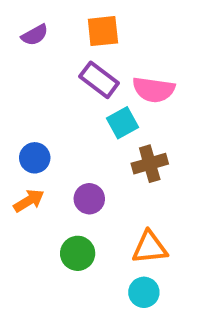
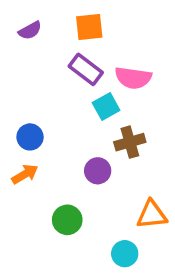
purple circle: (89, 199) -> (98, 171), moved
orange triangle: (150, 247) -> (152, 215), moved

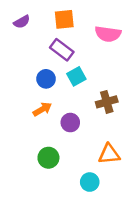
pink semicircle: (133, 78) -> (108, 34), moved
blue circle: (30, 137) -> (46, 79), moved
brown cross: (130, 142) -> (107, 102), moved
orange arrow: (25, 174) -> (42, 109), moved

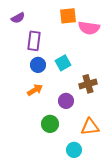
orange square: (64, 19) -> (68, 16), moved
purple rectangle: (62, 50) -> (34, 41), moved, turned 60
purple circle: (70, 123) -> (66, 101), moved
green circle: (48, 158) -> (50, 124), moved

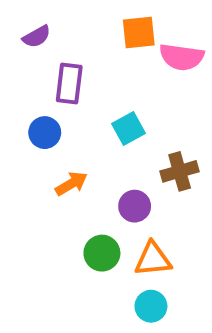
blue circle: (38, 65) -> (45, 133), moved
orange triangle: (90, 127) -> (153, 259), moved

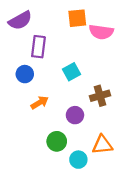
purple semicircle: (37, 37) -> (20, 20), size x1.5
orange triangle: (153, 259) -> (102, 145), moved
cyan circle: (151, 306) -> (78, 160), moved

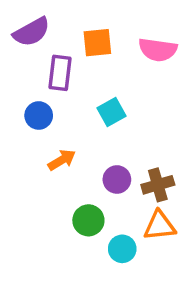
orange square: (77, 18) -> (97, 43), moved
brown cross: (100, 96) -> (158, 185), moved

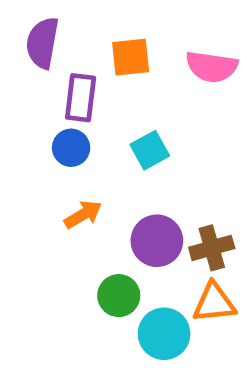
purple semicircle: (32, 32) -> (42, 43), turned 129
blue circle: (39, 115) -> (71, 148), moved
purple circle: (117, 179) -> (157, 241), size x1.4
cyan circle: (122, 249) -> (164, 334), size x1.4

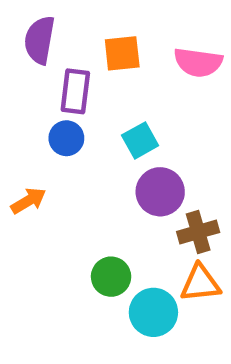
orange arrow: (83, 215) -> (28, 201), moved
purple circle: (157, 241) -> (160, 192), moved

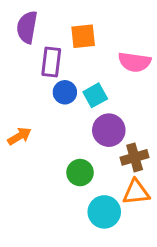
pink semicircle: (198, 62) -> (135, 62), moved
blue circle: (66, 138) -> (65, 92), moved
green circle: (111, 277) -> (80, 173), moved

